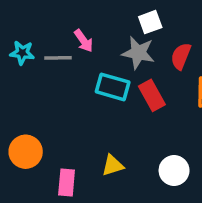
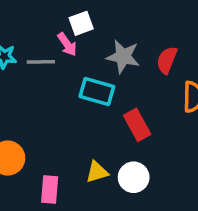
white square: (150, 22) -> (81, 23), moved
red rectangle: (152, 95) -> (137, 125), moved
white circle: (174, 170) -> (134, 177), moved

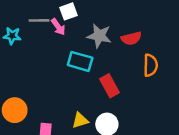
red semicircle: (167, 60) -> (131, 38), turned -126
gray line: (41, 62) -> (39, 20), moved

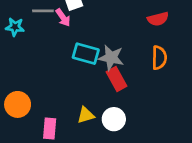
gray star: (99, 36) -> (111, 58), moved
red semicircle: (131, 38) -> (158, 19), moved

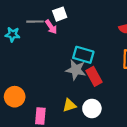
cyan rectangle: (86, 54) -> (83, 55), moved
gray star: (111, 58) -> (76, 70), moved

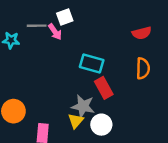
gray star: (76, 70) -> (83, 106), moved
yellow triangle: (69, 105) -> (76, 121), turned -32

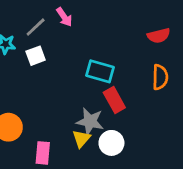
white square: (65, 17) -> (36, 56), moved
gray line: (37, 26) -> (36, 27), turned -42
pink arrow: (55, 32) -> (64, 17), moved

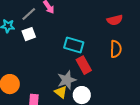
gray star: (90, 121) -> (67, 80), turned -30
yellow triangle: (81, 139) -> (61, 92), turned -32

